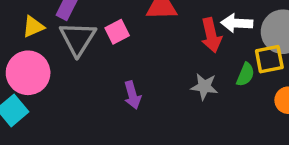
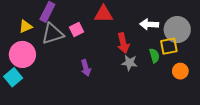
red arrow: (211, 35) -> (123, 43), moved
gray triangle: (78, 39) -> (53, 34), turned 40
green semicircle: (245, 75) -> (154, 56), turned -40

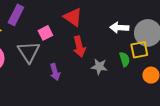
red triangle: (103, 14) -> (73, 17), turned 36
gray triangle: (53, 34) -> (29, 52), moved, turned -45
red arrow: (123, 43) -> (79, 47), moved

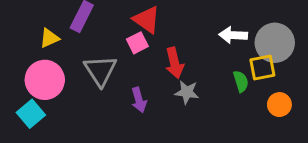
red triangle: (73, 17) -> (147, 20), moved
pink square: (45, 33) -> (137, 43), moved
gray star: (99, 67) -> (187, 92), moved

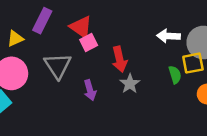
red triangle: (147, 20) -> (81, 27), moved
gray star: (187, 92) -> (130, 84), turned 30

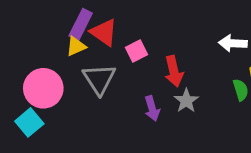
red triangle: (81, 27) -> (104, 32), moved
yellow triangle: (15, 39) -> (76, 46), moved
purple arrow: (90, 90) -> (152, 108), moved

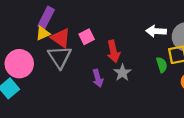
red triangle: (104, 32) -> (61, 38), moved

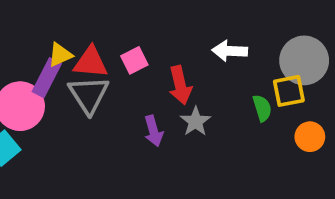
purple rectangle: (46, 18) -> (47, 78), moved
white arrow: (156, 31) -> (230, 51), moved
red triangle: (61, 38) -> (91, 62), turned -30

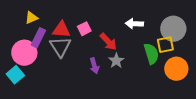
yellow triangle: (60, 55) -> (31, 18), moved
red arrow: (180, 85) -> (108, 42), turned -30
green semicircle: (262, 108) -> (151, 54), size x1.5
orange circle: (310, 137) -> (176, 69), size x1.5

